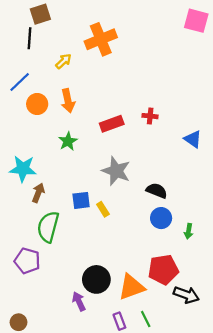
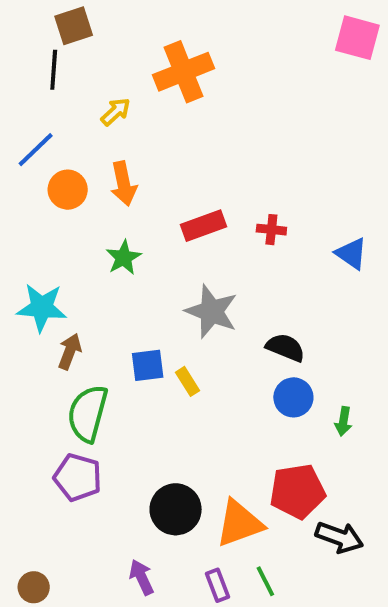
red cross: (150, 116) -> (271, 230), moved
purple pentagon: (27, 261) -> (78, 477), moved
purple arrow: (79, 301) -> (142, 577), moved

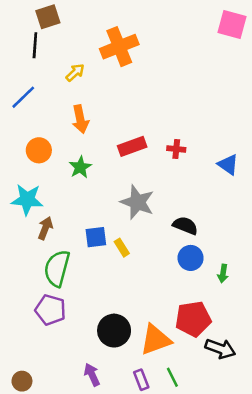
orange circle: (68, 190) -> (39, 150), moved

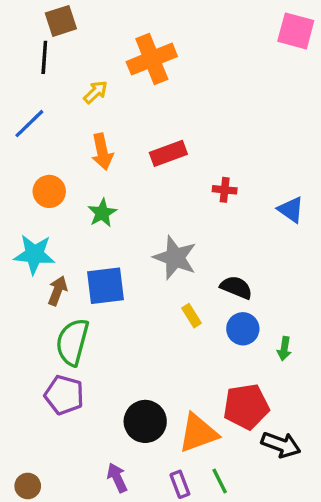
red rectangle: (132, 146) -> (168, 153), moved
blue square: (96, 237) -> (105, 286), moved, size x1.4
yellow rectangle: (122, 248) -> (192, 316), moved

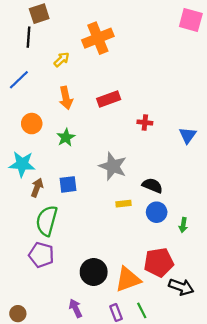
blue triangle: (291, 210) -> (188, 135), turned 30
blue square: (105, 286) -> (68, 184), size x0.7
yellow rectangle: (192, 316) -> (124, 204), turned -64

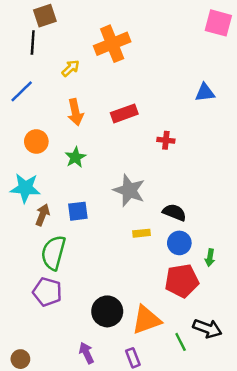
blue triangle: (188, 135) -> (205, 93), moved, turned 48
red pentagon: (159, 262) -> (182, 281), moved
green line: (142, 310) -> (181, 342), moved

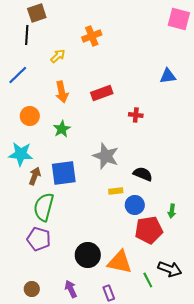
orange cross: (112, 44) -> (92, 36), size x0.7
blue square: (78, 211) -> (64, 173), size x1.5
blue circle: (179, 243) -> (135, 205), moved
orange triangle: (146, 320) -> (120, 262), turned 32
brown circle: (20, 359) -> (32, 289), moved

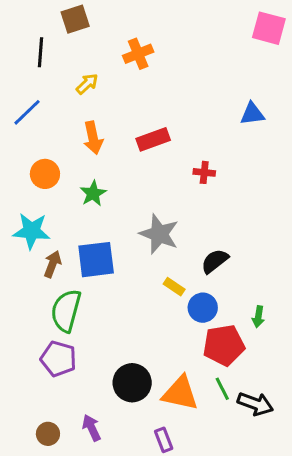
brown square: (37, 13) -> (75, 19), moved
black semicircle: (143, 174) -> (215, 261), turned -60
yellow rectangle: (116, 191) -> (174, 287), turned 40
green line: (148, 280) -> (222, 389), moved
purple arrow: (71, 289) -> (92, 428), moved

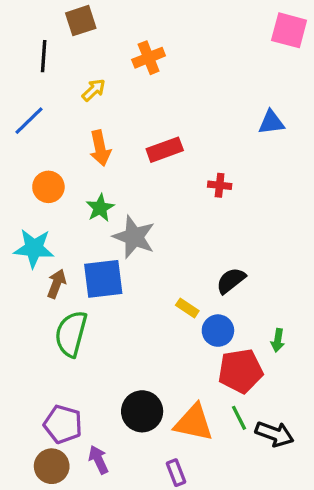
gray star: (159, 234) -> (134, 237), moved
purple pentagon: (59, 359) -> (63, 424), moved
brown circle: (48, 434) -> (52, 466), size x1.4

